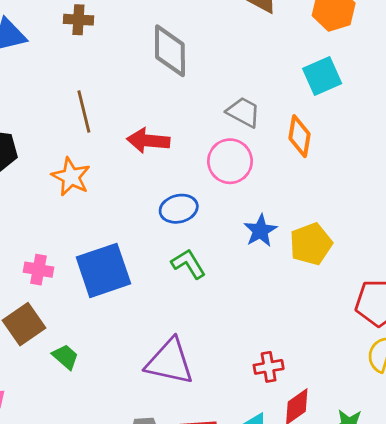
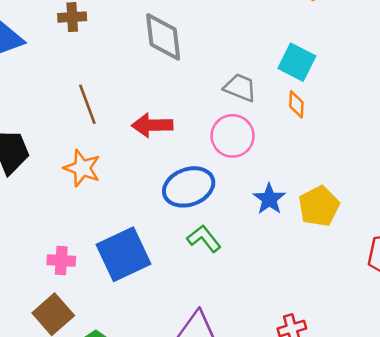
cyan square: (322, 76) -> (297, 62), moved, turned -33
orange diamond: (300, 136) -> (296, 104), size x0.7
blue ellipse: (179, 209) -> (189, 187), size x1.4

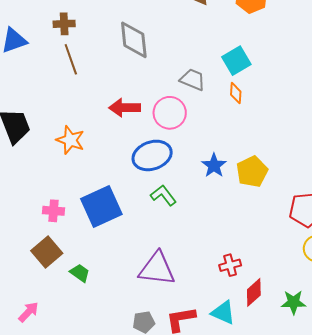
cyan square: (297, 62) -> (236, 61), turned 32
brown line: (87, 104) -> (71, 59), moved
pink circle: (233, 136) -> (170, 113), moved

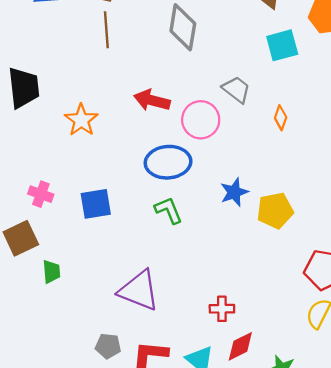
cyan square: (236, 61) -> (282, 45), moved
blue square: (101, 207) -> (96, 204), size x0.7
green trapezoid: (80, 273) -> (51, 272), turned 35

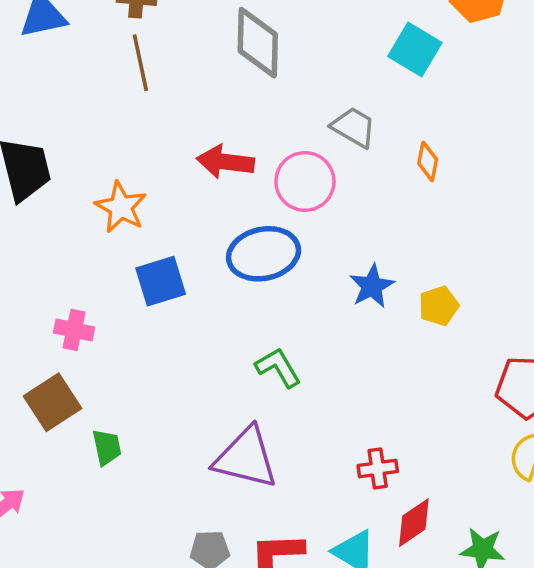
cyan square: (282, 45) -> (415, 50), turned -36
blue square: (96, 204) -> (161, 281), moved
green L-shape: (169, 210) -> (278, 368), moved
yellow pentagon: (275, 211) -> (439, 306), size x0.7

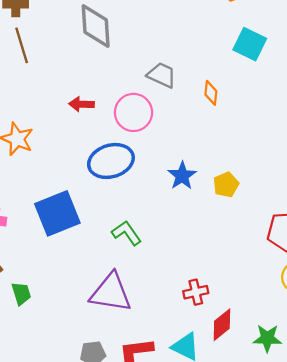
cyan square: (415, 50) -> (250, 44), moved
red arrow: (225, 162) -> (82, 104), size x0.7
blue square: (161, 281) -> (57, 213), moved, size x1.4

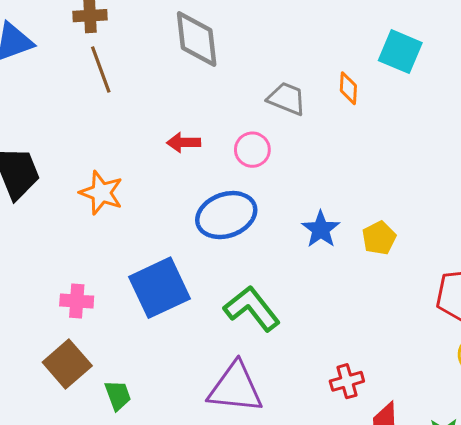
orange diamond: (211, 93) -> (348, 88), moved
pink circle: (133, 112) -> (252, 150), size x0.7
green L-shape: (127, 233) -> (252, 308), size x1.4

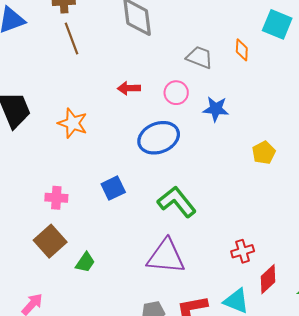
blue star: (321, 229) -> (216, 109), moved, turned -30
blue square: (160, 288) -> (113, 188), size x0.6
green trapezoid: (118, 395) -> (85, 262), turned 55

